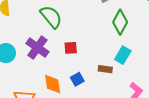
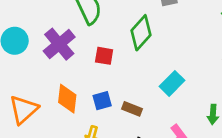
green diamond: (120, 22) -> (141, 33), moved
brown rectangle: (105, 69) -> (132, 109), moved

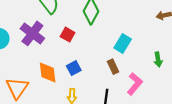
red square: (104, 56) -> (68, 35), turned 32
brown rectangle: (132, 109) -> (113, 67), moved, turned 56

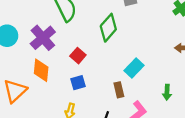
red square: (68, 35) -> (78, 56), moved
orange diamond: (48, 73) -> (41, 70), moved

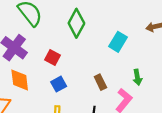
cyan rectangle: (134, 68) -> (118, 42), moved
green arrow: (167, 92) -> (137, 77), moved

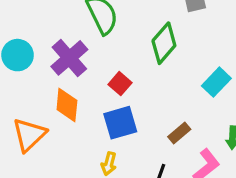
brown rectangle: (100, 82) -> (179, 133), turned 63
blue square: (59, 84) -> (120, 123), size x1.5

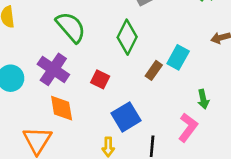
blue square: (120, 123) -> (126, 117), moved
brown rectangle: (179, 133) -> (154, 70), moved

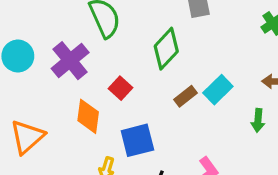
green arrow: (203, 99) -> (258, 120), moved
orange diamond: (62, 108) -> (88, 116), moved

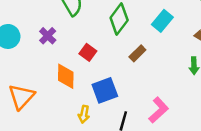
purple cross: (70, 61) -> (48, 36), size x0.6
cyan rectangle: (218, 90) -> (162, 21), moved

